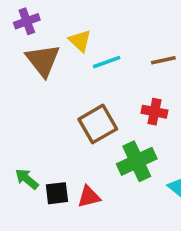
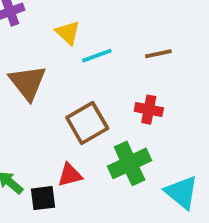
brown triangle: (43, 60) -> (28, 83), moved
red triangle: (89, 197) -> (70, 175), moved

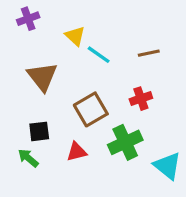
cyan line: (97, 56) -> (99, 55), turned 55
red cross: (149, 110) -> (141, 99), turned -30
black square: (43, 198) -> (39, 131), moved

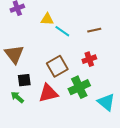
yellow triangle: (75, 36) -> (47, 19), turned -40
brown triangle: (42, 77) -> (14, 54), moved
red triangle: (77, 152) -> (48, 93), size x1.5

